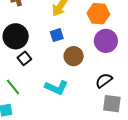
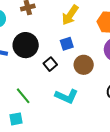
black square: (24, 58) -> (50, 64), moved

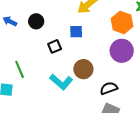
black circle: (26, 45) -> (36, 21), size x0.6
brown circle: (84, 65) -> (83, 69), moved

